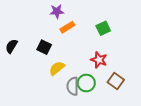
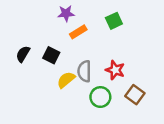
green square: (103, 28) -> (114, 21), moved
black semicircle: (11, 46) -> (23, 54), moved
gray semicircle: (73, 86) -> (84, 71), moved

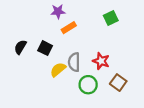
green square: (114, 21) -> (111, 18), moved

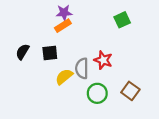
orange rectangle: (69, 28) -> (63, 26), moved
black square: (45, 48) -> (50, 53), turned -32
red star: (101, 61) -> (103, 60), moved

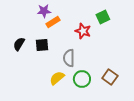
purple star: (64, 13) -> (44, 11), moved
red star: (103, 60) -> (83, 31), moved
yellow semicircle: (64, 77) -> (57, 78), moved

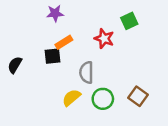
orange rectangle: (53, 22) -> (64, 42), moved
black semicircle: (19, 44) -> (15, 65), moved

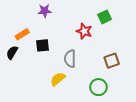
orange rectangle: (64, 42) -> (22, 34), moved
brown square: (138, 96) -> (112, 61), moved, turned 35
green circle: (103, 99) -> (98, 87), moved

